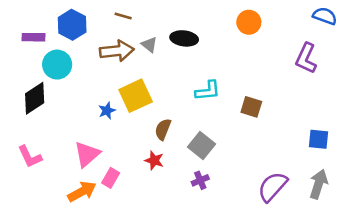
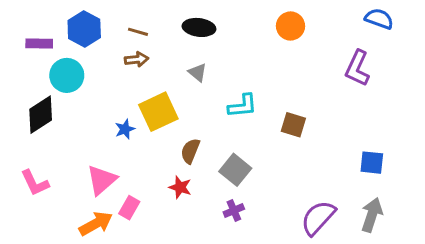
brown line: (123, 16) -> (138, 32), moved
black ellipse: (184, 38) -> (199, 27), moved
gray triangle: (149, 45) -> (198, 72), moved
brown arrow: (117, 51) -> (137, 59), size x0.6

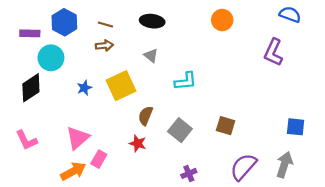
brown square: (293, 125) -> (226, 126), moved
blue star: (125, 129) -> (84, 88), moved
blue square: (372, 163) -> (296, 127), moved
purple cross: (234, 210) -> (189, 173), moved

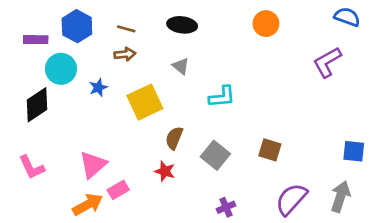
purple L-shape: (273, 52) -> (327, 62), turned 36
blue star: (84, 88) -> (98, 87), moved
pink rectangle: (99, 159) -> (118, 190), turned 30

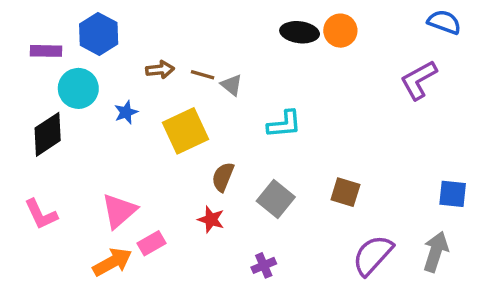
black ellipse: (182, 25) -> (300, 32), moved
brown line: (126, 29) -> (203, 75), moved
purple cross: (226, 207) -> (264, 265), moved

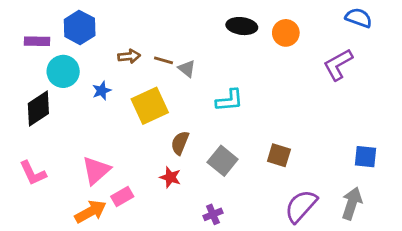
orange circle: (340, 31) -> (286, 33), moved

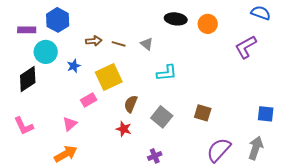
gray triangle: (187, 69) -> (147, 44), moved
pink triangle: (96, 170) -> (70, 124), size x0.7
pink rectangle: (122, 196) -> (89, 100), moved

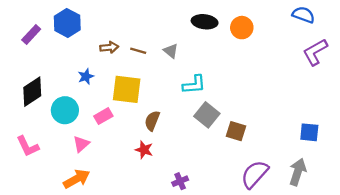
purple rectangle: (27, 30) -> (31, 35), turned -48
purple L-shape: (246, 47) -> (315, 52), moved
cyan circle: (46, 52) -> (65, 110), moved
yellow square: (109, 77) -> (127, 89), turned 32
gray square: (162, 117) -> (207, 115), moved

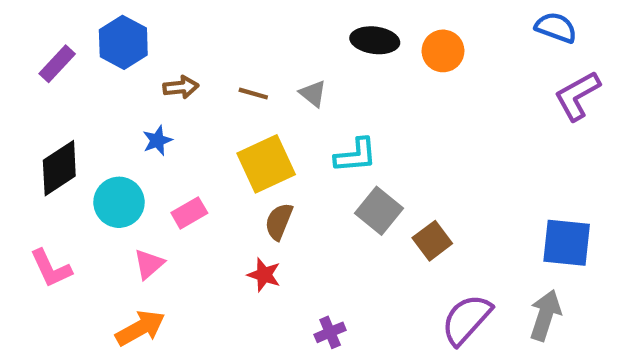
brown arrow: (109, 47) -> (181, 87), moved
yellow square: (127, 89) -> (266, 164), moved, turned -32
brown square: (236, 131) -> (432, 241), turned 36
blue square: (309, 132) -> (567, 243), size x1.4

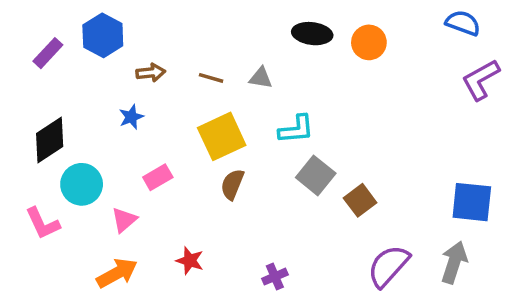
gray triangle: (313, 94) -> (261, 78), turned -30
cyan circle: (119, 202) -> (82, 184), moved
red star: (264, 275) -> (190, 261), moved

